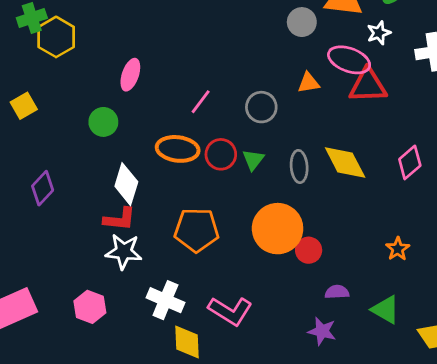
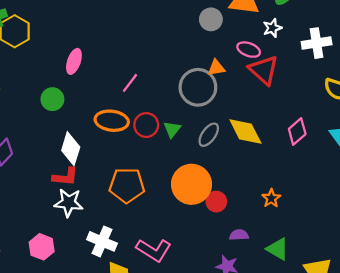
pink ellipse: (349, 60) -> (249, 50), size x0.7
red triangle: (368, 85) -> (264, 70), turned 44
gray circle: (261, 107) -> (198, 87), moved, size x1.5
gray ellipse: (299, 166) -> (209, 135), turned 40
orange star: (398, 249) -> (271, 198), moved

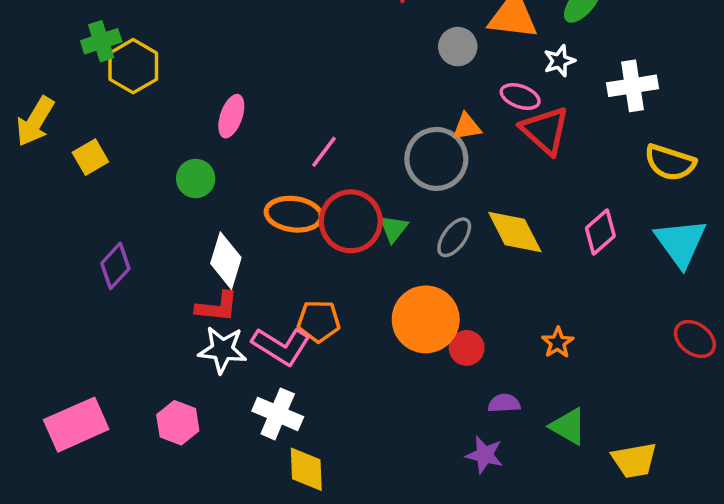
red circle: (146, 125) -> (351, 221), size x1.5
orange pentagon: (127, 185) -> (319, 321), size x0.7
pink L-shape: (154, 250) -> (281, 346), moved

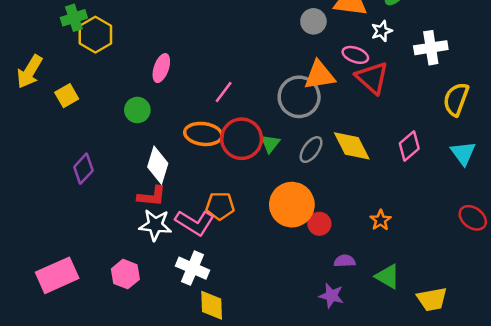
orange triangle: (467, 127) -> (319, 75), size x1.6
yellow semicircle: (670, 162) -> (456, 99), turned 92
cyan triangle: (681, 243) -> (463, 153), size x0.7

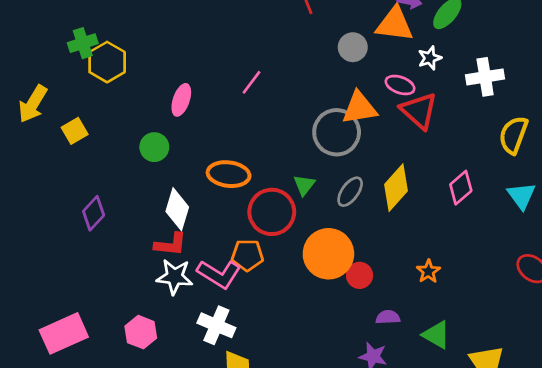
pink line: (224, 92) -> (252, 82), moved
red circle: (242, 139) -> (272, 212), moved
yellow diamond: (352, 146) -> (396, 188), turned 69

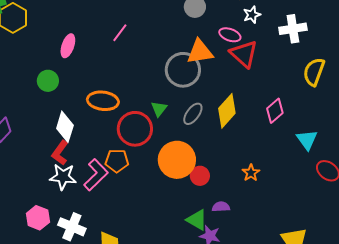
cyan triangle: (522, 196) -> (307, 140), moved
red L-shape: (170, 244) -> (60, 153), turned 120
pink L-shape: (219, 274) -> (96, 175), turned -76
white cross: (216, 325) -> (72, 227), moved
green triangle: (436, 335) -> (197, 220), moved

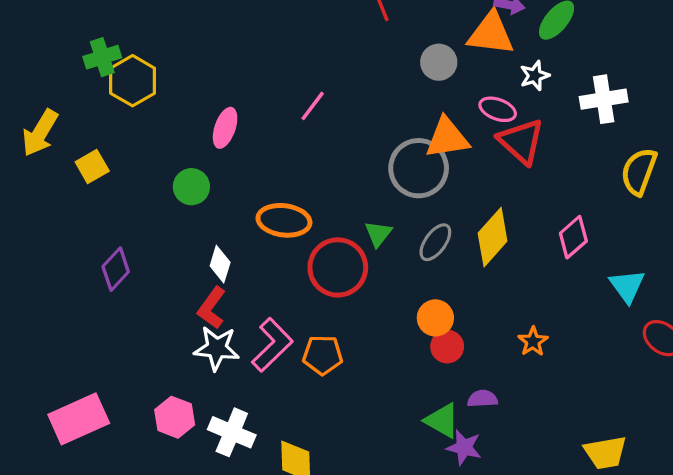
white diamond: (65, 127) -> (220, 264), size x0.7
orange circle: (177, 160) -> (435, 318), moved, size x0.6
orange pentagon: (117, 161) -> (323, 355), moved

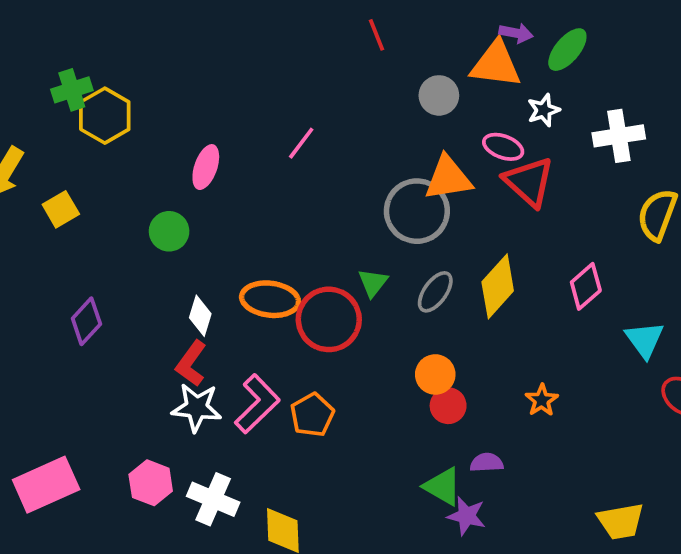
orange ellipse: (284, 220) -> (270, 299), moved
orange pentagon: (323, 355) -> (312, 415), turned -30

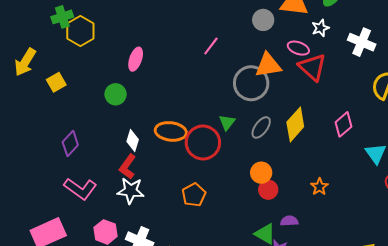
white cross: (619, 136) -> (362, 42), turned 32
pink line: (301, 143) -> (211, 46), moved
pink L-shape: (257, 404) -> (80, 189), moved, turned 80

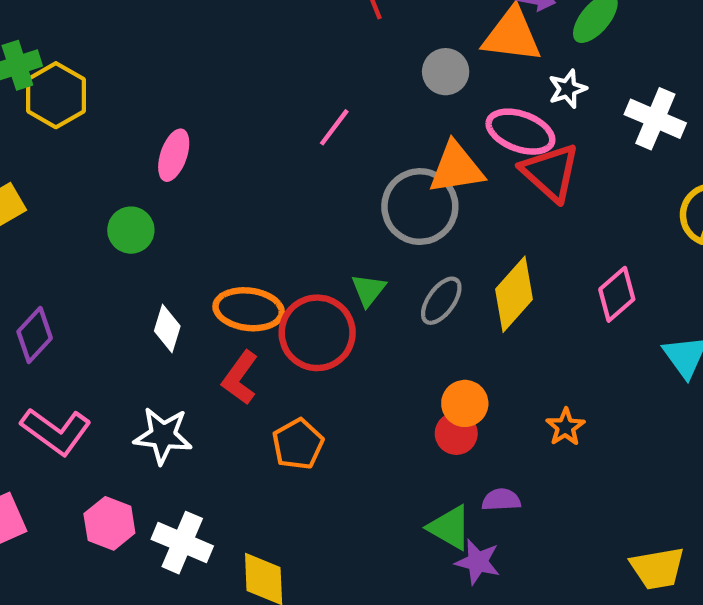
pink ellipse: (298, 48) -> (520, 132), size x1.4
red L-shape: (128, 167) -> (240, 378), moved
orange circle: (261, 173) -> (465, 403), moved

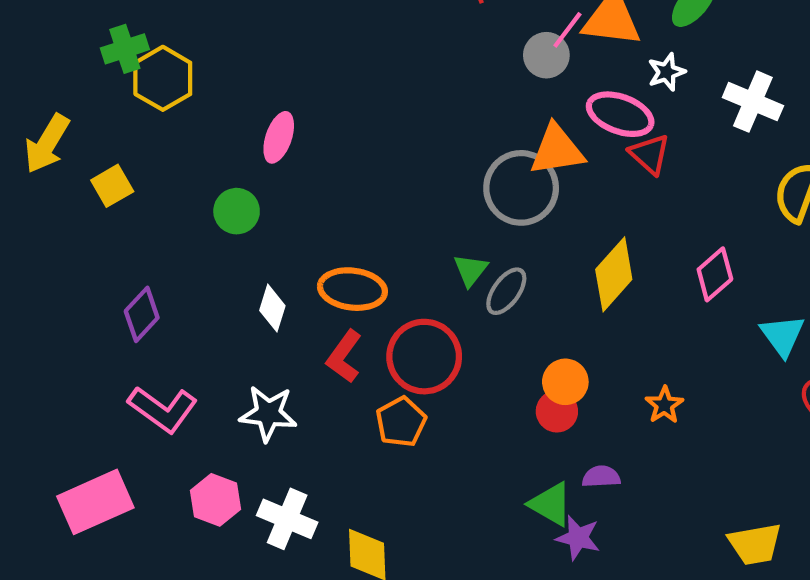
pink line: (334, 127) -> (567, 30), moved
red triangle: (550, 172) -> (650, 154), size x0.7
gray ellipse: (441, 301) -> (506, 291), moved
red circle: (317, 333) -> (424, 357), moved

